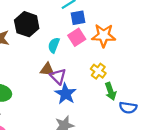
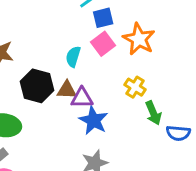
black hexagon: (27, 24) -> (37, 86), moved
orange star: (104, 36) -> (139, 39), turned 30
purple triangle: (58, 76) -> (82, 98), turned -42

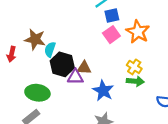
cyan semicircle: (73, 57) -> (50, 49), moved
purple triangle: (82, 98) -> (75, 77), moved
green arrow: (153, 113) -> (135, 81), moved, turned -63

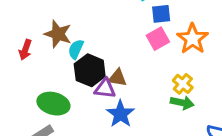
blue star: (103, 91) -> (120, 114), moved

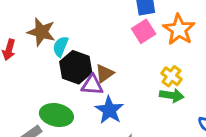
brown triangle: (117, 78) -> (104, 73), turned -42
green ellipse: (53, 104) -> (56, 115), moved

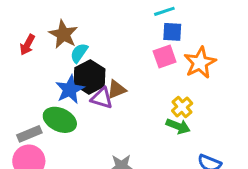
blue star: (109, 110) -> (70, 89), moved

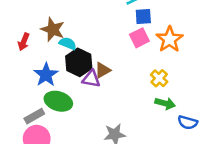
cyan semicircle: (79, 53) -> (68, 43), turned 84
blue star: (70, 89) -> (46, 75), moved
green arrow: (178, 126) -> (165, 103), moved

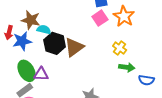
brown triangle: (103, 70) -> (74, 47), size x1.5
blue star: (46, 75) -> (22, 41), moved, turned 30
purple triangle: (91, 79) -> (41, 74), moved
green ellipse: (58, 101) -> (27, 71), moved, turned 50

